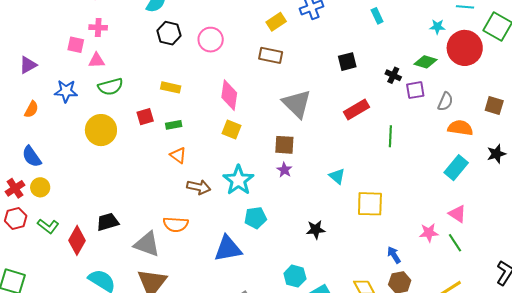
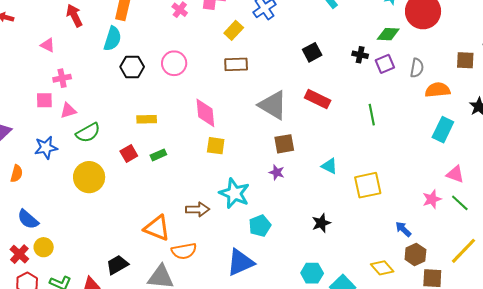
red rectangle: (356, 109) -> (318, 99), moved, turned 70
brown square: (284, 145) -> (284, 144), moved
orange triangle: (178, 155) -> (157, 228), moved, size x1.6

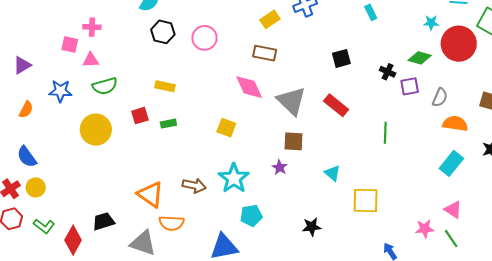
pink diamond: (205, 113) -> (249, 87), moved, turned -32

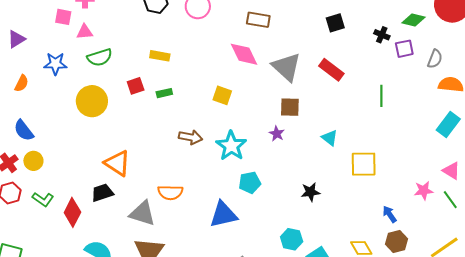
brown arrow: (194, 186) -> (191, 137), moved
orange triangle: (150, 195) -> (117, 163), moved

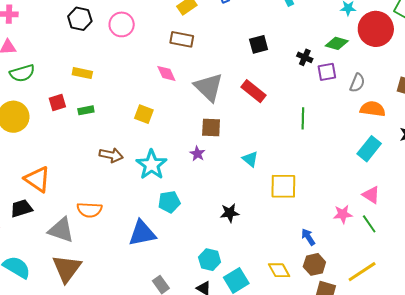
pink diamond: (244, 54) -> (166, 73), size x0.7

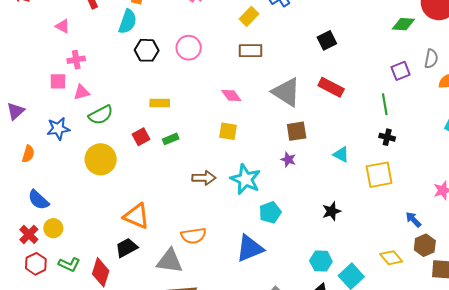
black cross: (305, 57) -> (387, 137), moved
purple square: (327, 72) -> (401, 71), moved
pink diamond: (166, 73) -> (231, 95), moved

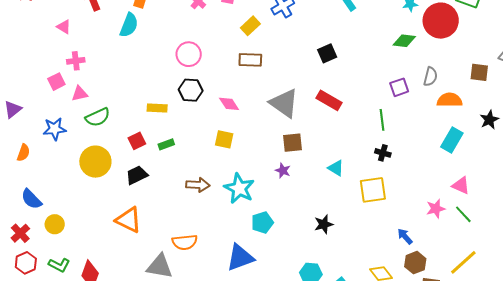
black hexagon: (147, 50) -> (191, 90), moved
pink square: (58, 81) -> (56, 82), turned -30
yellow circle: (53, 228) -> (55, 224), moved
black trapezoid: (127, 248) -> (137, 175), moved

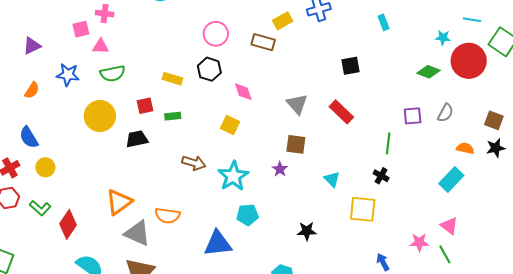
brown rectangle: (250, 60) -> (263, 42), moved
orange semicircle: (449, 100) -> (465, 148), moved, size x0.7
gray triangle: (284, 103) -> (297, 104), size x0.7
black star: (489, 120) -> (496, 148), moved
orange triangle: (129, 220) -> (119, 202), moved, turned 44

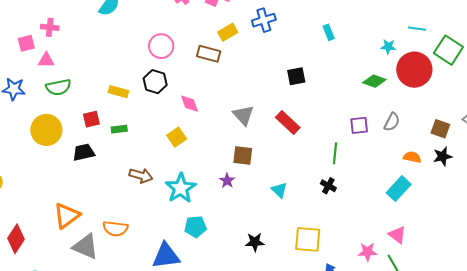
yellow square: (230, 125) -> (177, 137), turned 30
yellow square: (363, 209) -> (308, 239), moved

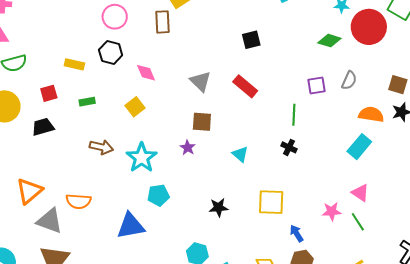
brown rectangle: (209, 54) -> (162, 22), turned 75
green rectangle: (119, 129) -> (87, 102), moved
orange semicircle: (412, 157) -> (371, 114), size x1.4

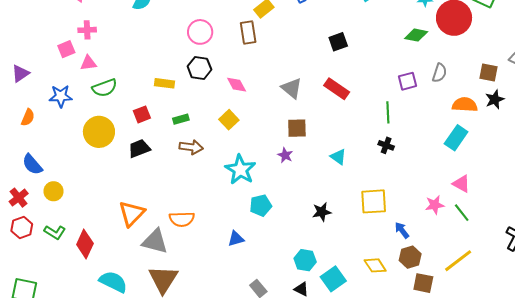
brown arrow: (101, 147) -> (191, 147), moved
blue triangle: (131, 226) -> (236, 239), size x0.6

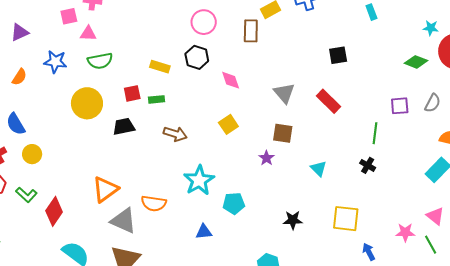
green rectangle: (181, 119) -> (157, 99), moved
yellow square: (229, 120) -> (228, 124), moved
cyan star: (240, 170) -> (199, 180), moved

